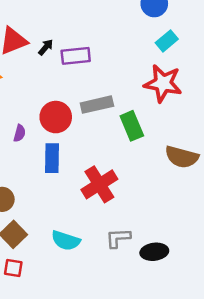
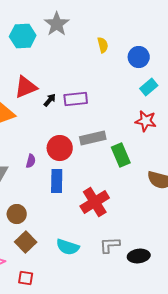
black arrow: (46, 47) -> (50, 100), moved
red star: (163, 83) -> (146, 121), size x0.7
red square: (13, 268) -> (26, 278), moved

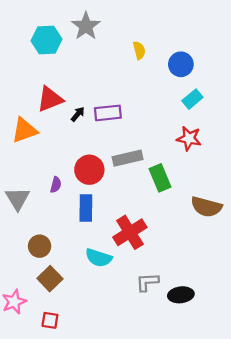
cyan semicircle: (68, 247) -> (99, 258), moved

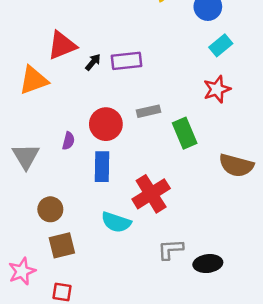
red star: (189, 138) -> (217, 89), turned -30
gray rectangle: (128, 158) -> (148, 111), size x0.7
brown square: (50, 279) -> (62, 245), turned 30

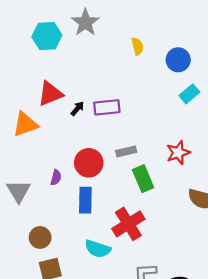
red star: (217, 89) -> (178, 153), moved
green rectangle: (185, 133) -> (143, 179), moved

